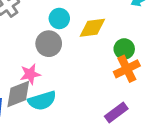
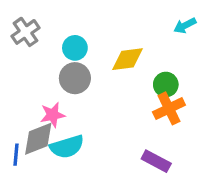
cyan circle: (59, 18) -> (75, 48), moved
purple rectangle: (116, 113) -> (156, 161), turned 65

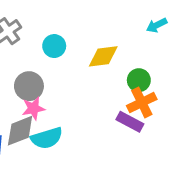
gray circle: (75, 78) -> (29, 86), moved
purple rectangle: (156, 161) -> (130, 122), moved

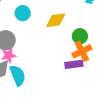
purple rectangle: (130, 122) -> (74, 64), turned -36
cyan semicircle: (47, 138) -> (18, 75), turned -95

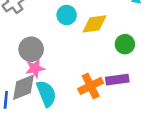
cyan circle: (23, 13) -> (67, 15), moved
orange cross: (82, 51) -> (91, 86), moved

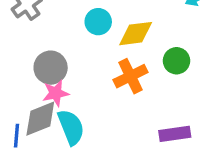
purple rectangle: (117, 80) -> (175, 134), moved
orange cross: (91, 86) -> (131, 76), moved

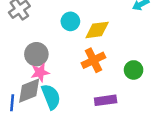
green circle: (176, 61) -> (134, 70), moved
purple rectangle: (175, 134) -> (106, 100), moved

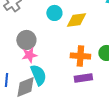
orange cross: (93, 60) -> (80, 56), moved, turned 30
gray diamond: (29, 91) -> (25, 87), moved

